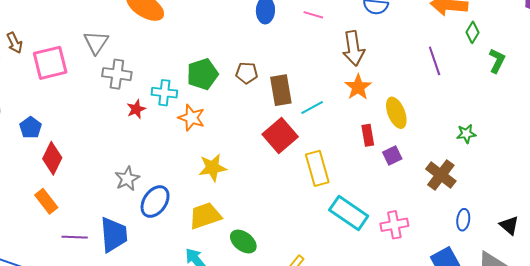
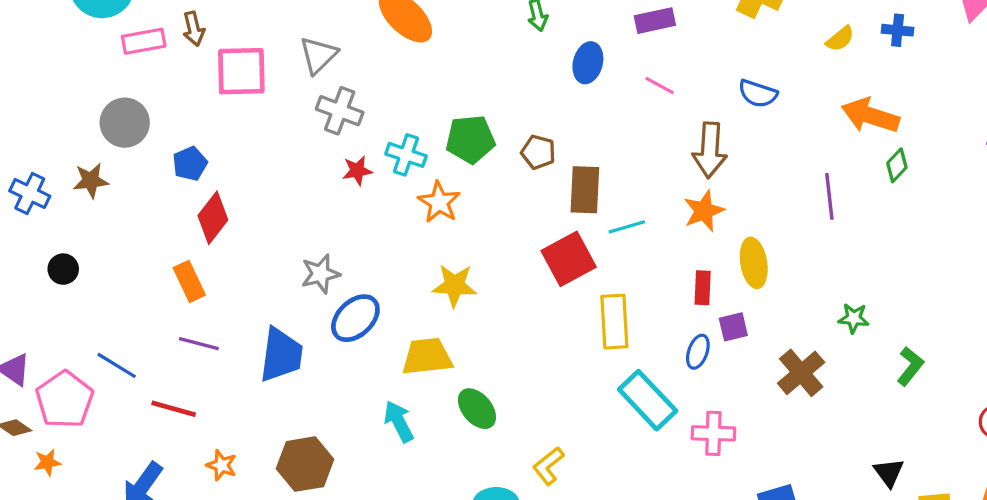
green L-shape: (497, 61) -> (910, 366), moved
blue ellipse: (463, 220) -> (698, 352), moved
purple line: (75, 237) -> (199, 344), moved

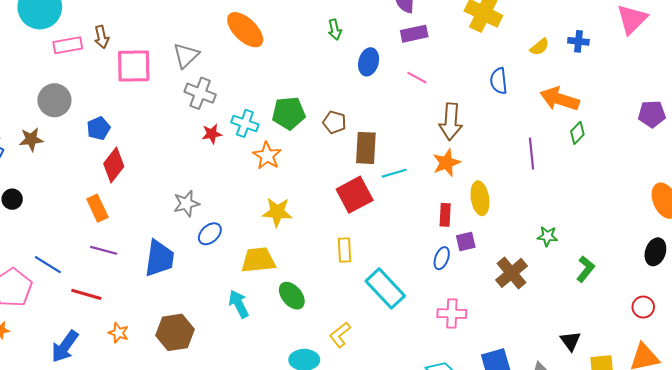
blue semicircle: (758, 94) -> (499, 81), moved, turned 65
blue ellipse: (355, 318) -> (210, 234), size x0.7
yellow rectangle: (614, 322) -> (345, 250), moved, size x0.7
cyan rectangle: (648, 400) -> (385, 288), moved

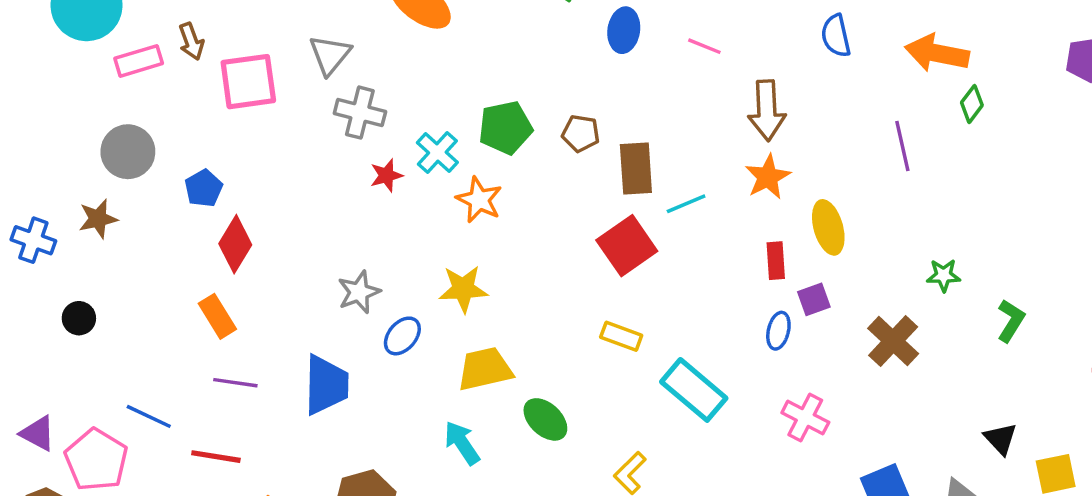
cyan cross: (245, 123) -> (437, 152), turned 30
yellow star: (277, 212) -> (463, 289), moved
yellow rectangle: (345, 250) -> (621, 336), turned -60
pink cross: (452, 314) -> (805, 418), turned 32

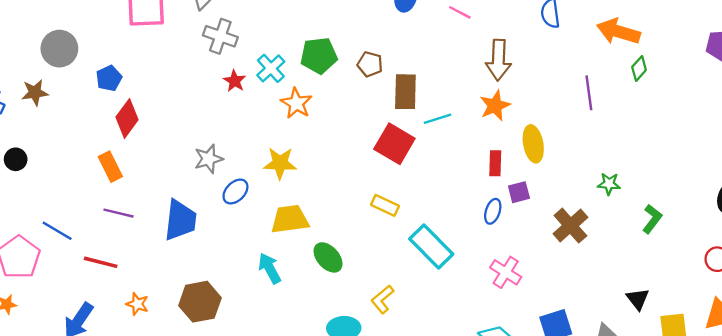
red star: (386, 175) -> (235, 81), turned -30
red square: (627, 246) -> (394, 144), turned -30

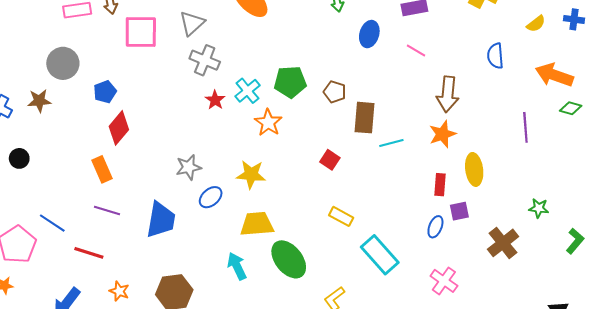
green diamond: (639, 68) -> (571, 108), turned 60
red square: (394, 144) -> (330, 160), moved, size x0.6
green ellipse: (328, 257) -> (289, 259), size x1.4

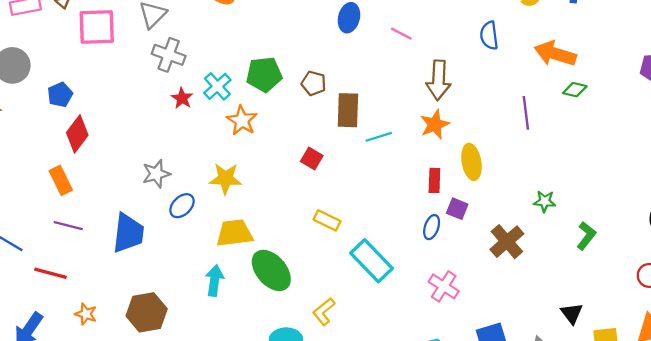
purple square: (459, 211) -> (457, 209), turned 36
cyan arrow: (237, 266) -> (214, 280), turned 36

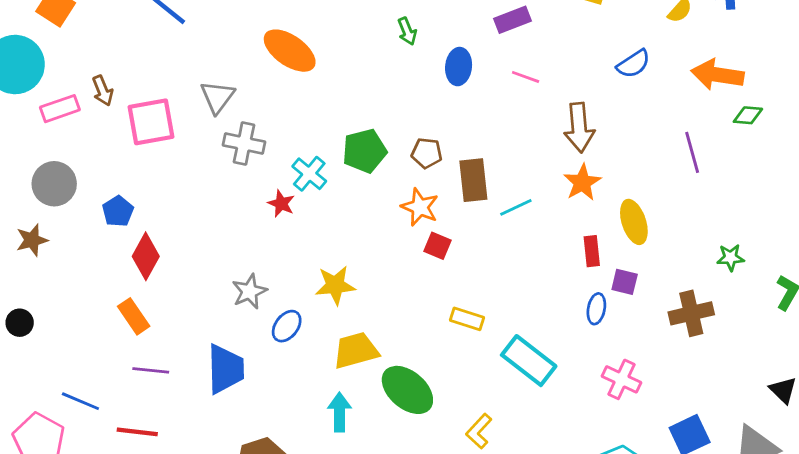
blue semicircle: (489, 35) -> (634, 64), turned -108
red star: (182, 98) -> (281, 204), moved
orange star: (242, 121) -> (420, 207), moved
brown cross: (507, 242) -> (691, 313), turned 36

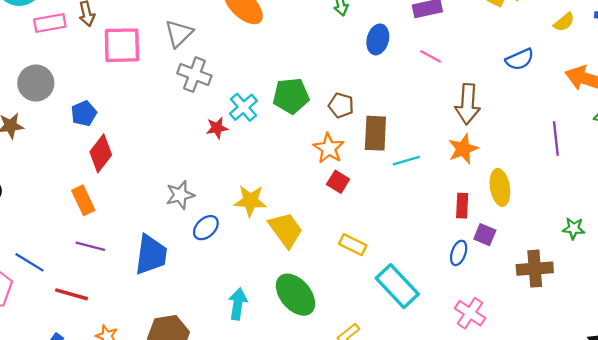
red star: (281, 204) -> (217, 128), turned 30
yellow trapezoid: (356, 350) -> (286, 230), moved, turned 60

